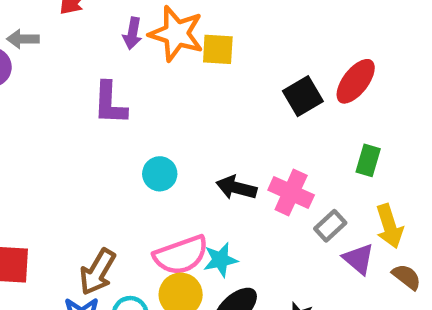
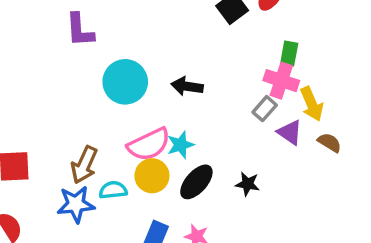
cyan circle: (160, 174) -> (125, 82), size x1.6
pink cross: (291, 193) -> (281, 81), moved

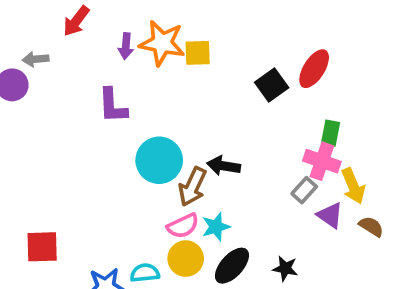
pink semicircle: (149, 144) -> (183, 226), size x0.7
brown arrow: (84, 165) -> (192, 187), moved

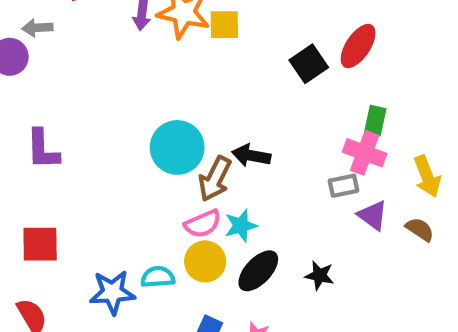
purple L-shape: (113, 106) -> (43, 149), moved
yellow arrow: (353, 186) -> (427, 176), moved
gray rectangle: (304, 190) -> (344, 186), turned 35

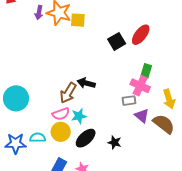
cyan circle: (177, 147) -> (16, 98), moved
brown semicircle: (420, 229) -> (164, 124), size x1.6

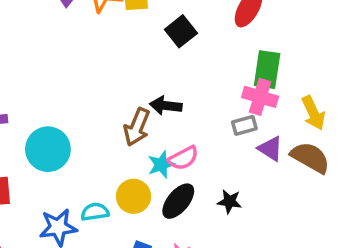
black square: (117, 41) -> (181, 31), moved
green rectangle: (146, 71) -> (267, 70), size x1.5
pink semicircle: (61, 114) -> (183, 158), moved

